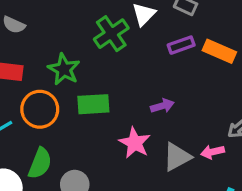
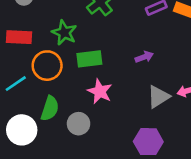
pink star: (135, 143) -> (100, 91), moved

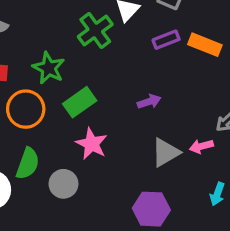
green rectangle: (89, 59) -> (80, 102), turned -30

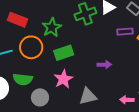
gray triangle: (166, 153) -> (88, 96), moved
green semicircle: (28, 164) -> (23, 79), turned 60

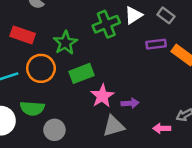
purple arrow: (104, 65) -> (130, 103), moved
pink star: (63, 79) -> (102, 96), moved

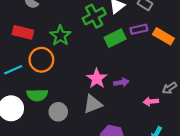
green rectangle: (81, 73) -> (115, 38), moved
gray triangle: (114, 126) -> (93, 104), moved

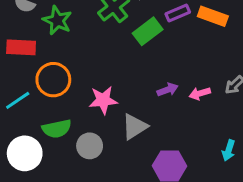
green star: (60, 36) -> (57, 20), moved
pink star: (97, 78) -> (103, 100), moved, turned -30
pink arrow: (151, 101) -> (200, 93), moved

